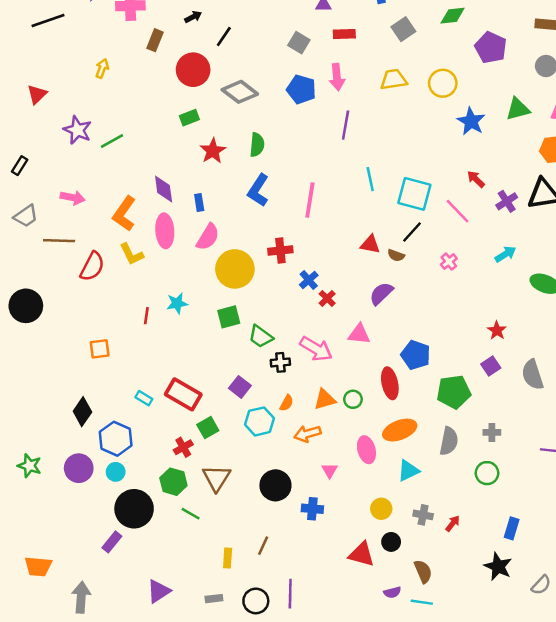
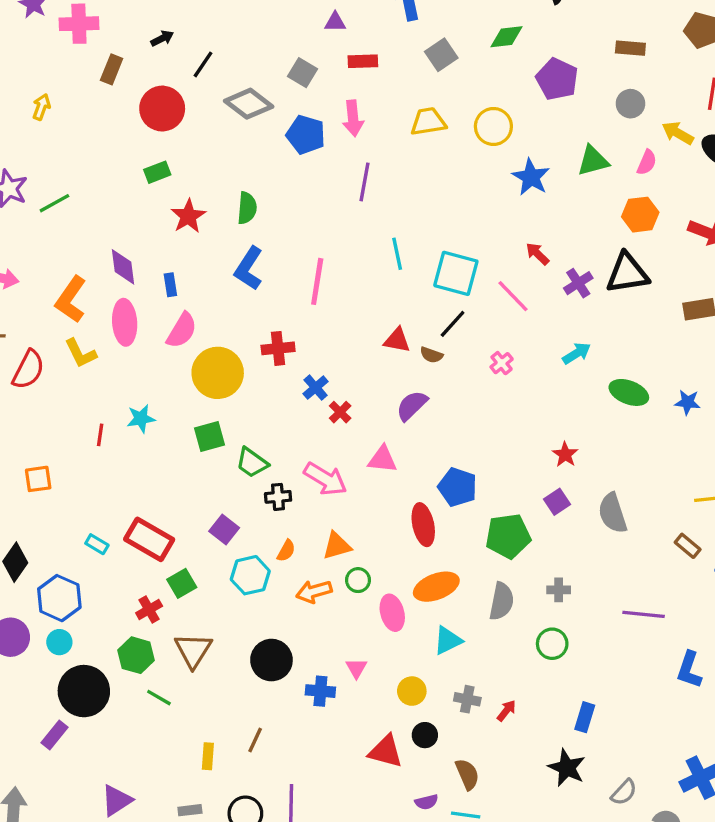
gray diamond: (240, 92) -> (249, 104), moved
green circle: (353, 399) -> (358, 580), moved
pink triangle: (330, 471) -> (356, 668), moved

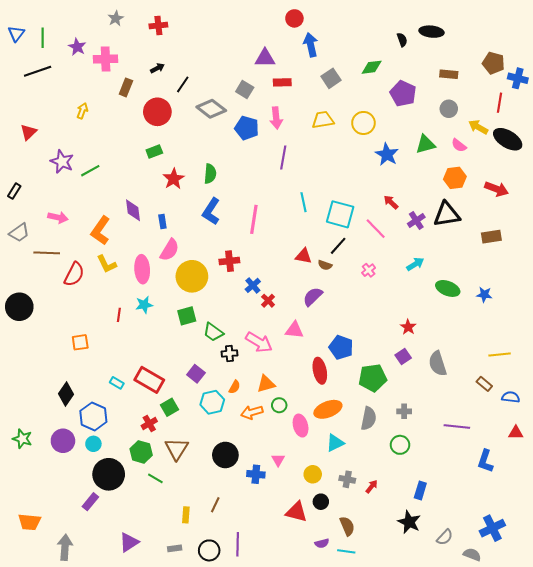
purple triangle: (335, 22) -> (265, 58), size x1.5
pink semicircle: (647, 162) -> (459, 145), turned 105
pink ellipse: (125, 322) -> (142, 269), moved

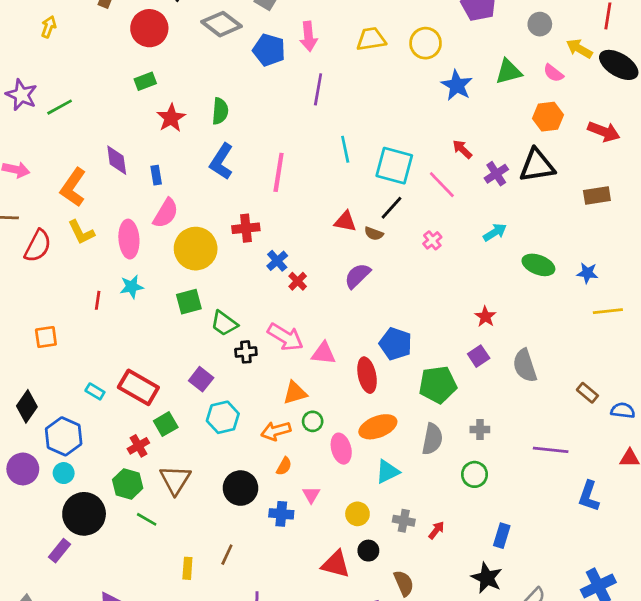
pink triangle: (294, 330) -> (323, 353), moved
yellow line: (500, 354) -> (608, 311), moved
orange semicircle: (235, 387) -> (284, 466), moved

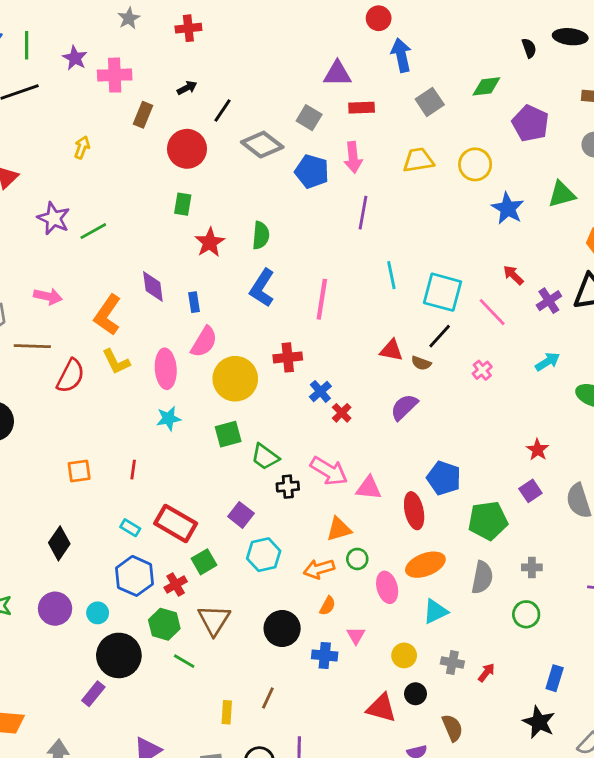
green rectangle: (145, 81) -> (183, 204), turned -60
red line: (98, 300) -> (133, 470), moved
blue hexagon: (64, 436) -> (134, 576), moved

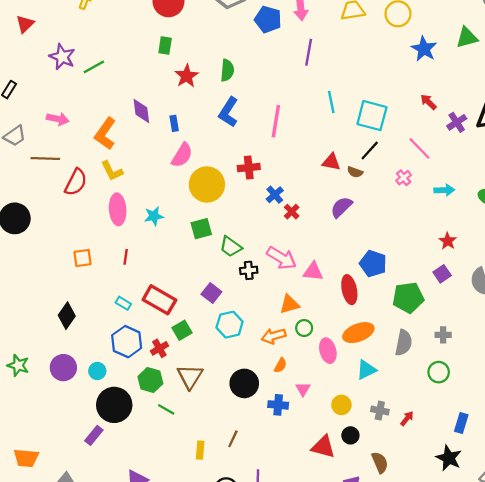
pink line: (492, 312) -> (419, 148), moved
cyan arrow: (547, 362) -> (444, 190), moved, turned 30
pink ellipse: (166, 369) -> (118, 209), moved

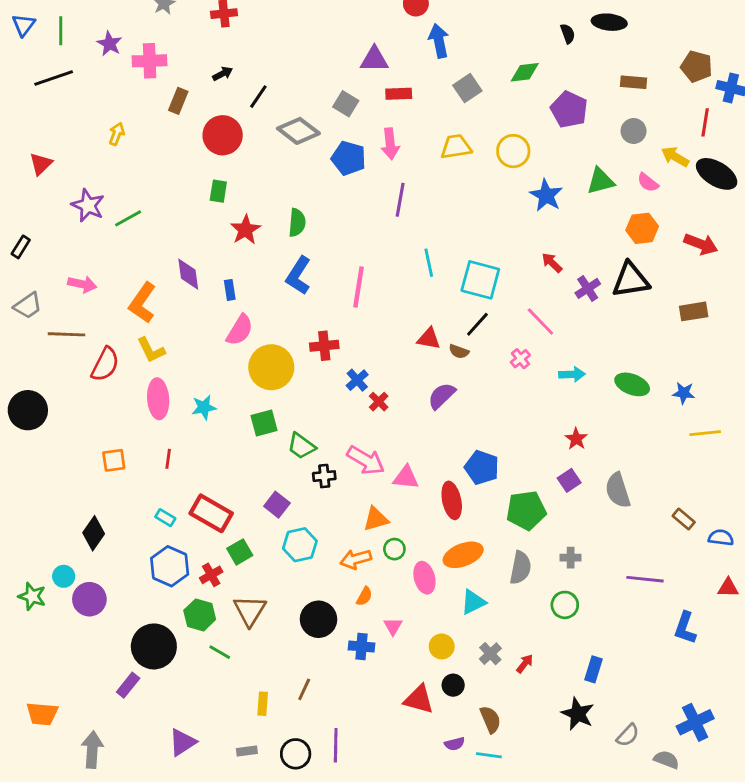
cyan circle: (97, 371) -> (64, 576), moved
gray cross: (380, 411) -> (490, 654), turned 36

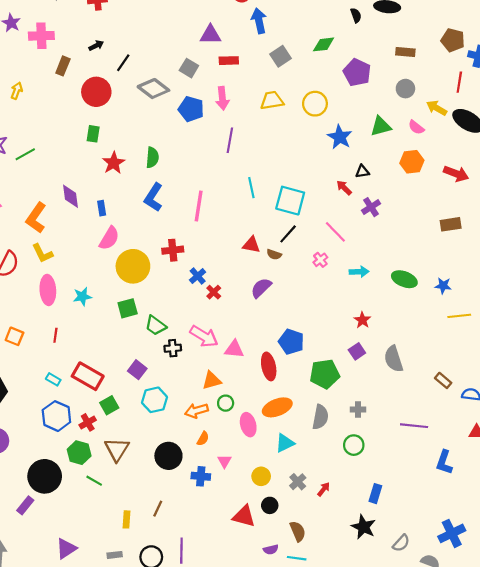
black triangle: (631, 280) -> (362, 172), moved, size x0.5
orange square: (114, 460) -> (14, 336), turned 30

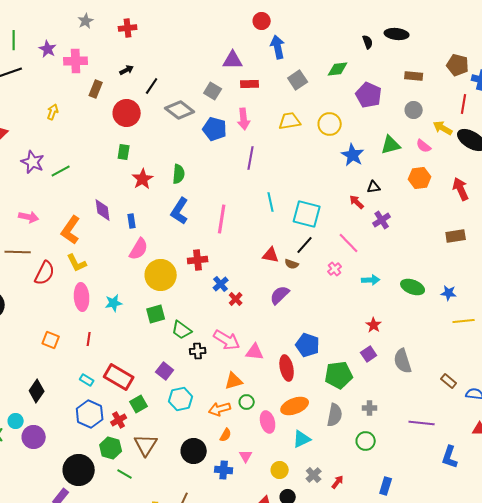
red arrow: (456, 174) -> (461, 189), turned -135

